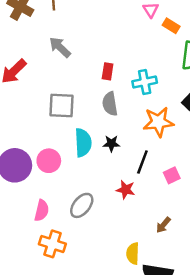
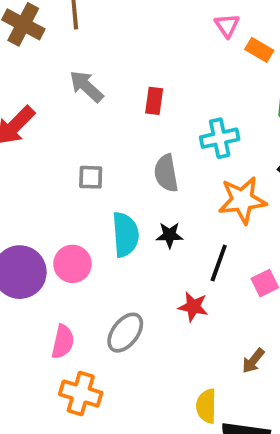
red rectangle: (108, 71) -> (154, 101), moved
gray square: (62, 105) -> (91, 177), size x0.6

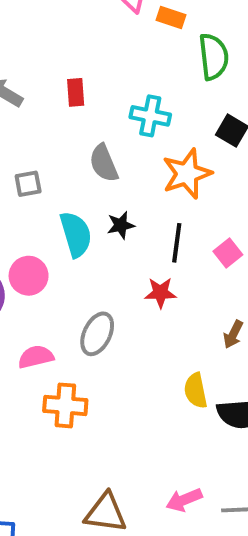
cyan cross: (220, 138) -> (150, 116), turned 36
pink semicircle: (63, 342) -> (36, 357), turned -104

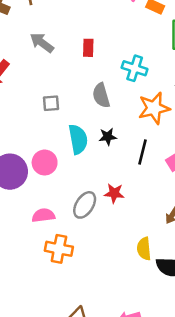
red star: (160, 293) -> (114, 193), moved

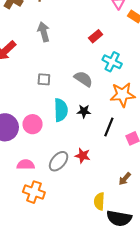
gray arrow: (42, 43) -> (44, 32), turned 30
red rectangle: (88, 48) -> (96, 36), moved, turned 40
gray semicircle: (101, 95) -> (83, 79), turned 132

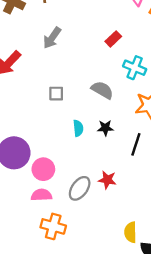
gray arrow: (44, 32) -> (52, 38), turned -126
cyan semicircle: (61, 110) -> (78, 128), size x0.6
pink circle: (33, 124) -> (43, 169), moved

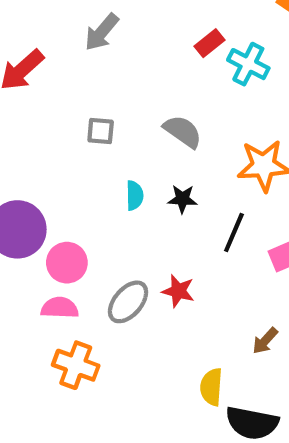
cyan cross: (135, 68) -> (248, 64), moved

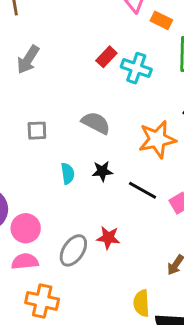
black line: (234, 232) -> (143, 190), turned -76

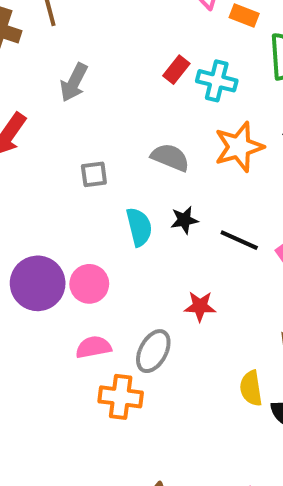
orange star: (157, 139) -> (239, 147), moved
cyan semicircle: (68, 173) -> (139, 227), size x1.4
pink circle: (26, 228) -> (89, 284), moved
gray ellipse: (73, 250) -> (153, 351), moved

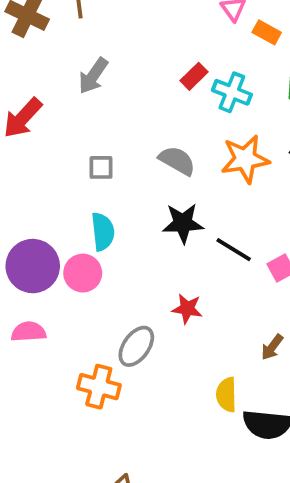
black star: (184, 220) -> (183, 223), size x1.5
cyan semicircle: (139, 227) -> (103, 232), moved
pink semicircle: (93, 347) -> (29, 332), moved

